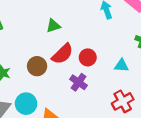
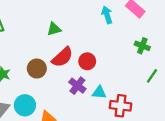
cyan triangle: (121, 66) -> (99, 92), moved
red cross: (123, 101) -> (121, 106), turned 35

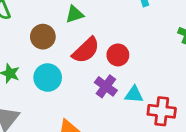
brown circle: (37, 69) -> (43, 37), moved
cyan circle: (25, 105) -> (48, 78), moved

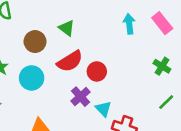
green triangle: (75, 14) -> (67, 28), turned 42
cyan triangle: (134, 95) -> (103, 109), turned 30

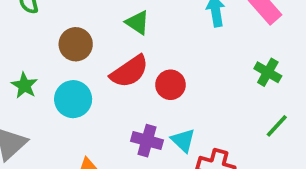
green triangle: (67, 28) -> (137, 23), moved
purple cross: (81, 97) -> (147, 141), moved, turned -30

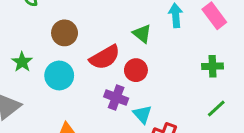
green triangle: (137, 23) -> (142, 34), moved
green cross: (268, 72) -> (212, 66), turned -36
purple cross: (147, 141) -> (116, 98), moved

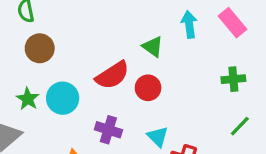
brown circle: (65, 33) -> (40, 48), moved
green star: (22, 62) -> (28, 99), moved
purple cross: (116, 98) -> (108, 130), moved

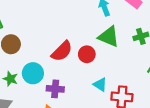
green triangle: (153, 47) -> (109, 37), moved, size x1.5
purple cross: (108, 130) -> (55, 89), moved

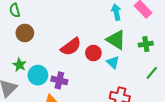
cyan circle: (33, 73) -> (38, 75), moved
cyan triangle: (100, 85) -> (113, 62), moved

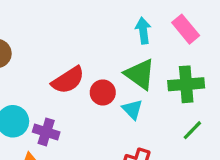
green cross: (146, 44) -> (186, 84), size x1.5

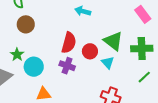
cyan arrow: (143, 31) -> (83, 11), moved, turned -70
red semicircle: (68, 80) -> (69, 43), turned -45
purple cross: (46, 132) -> (67, 66), moved

